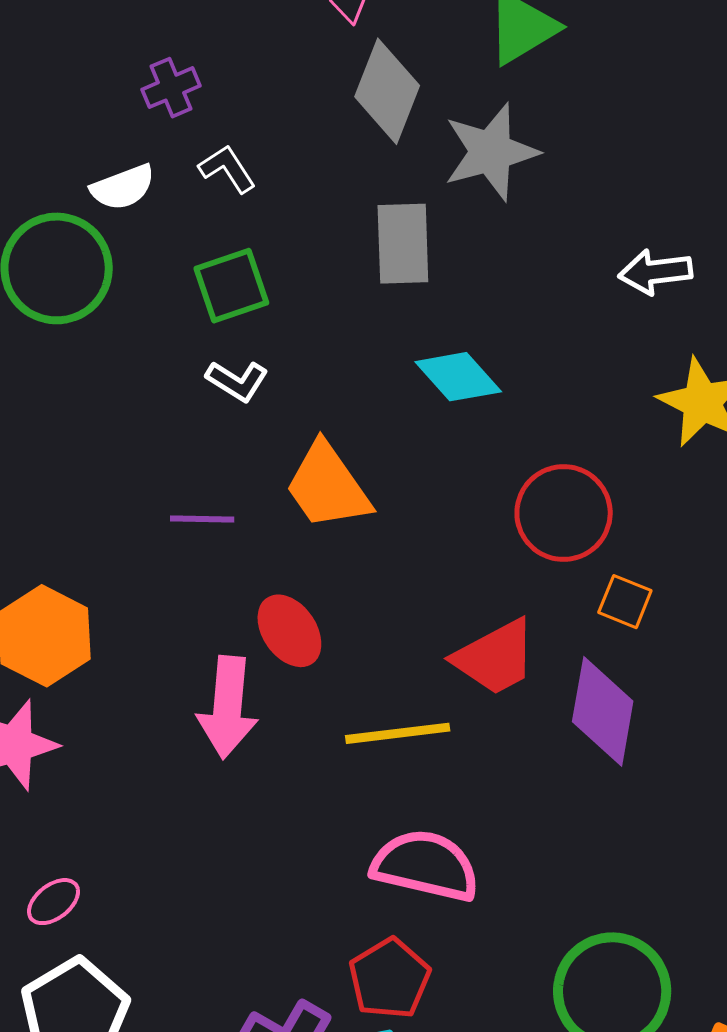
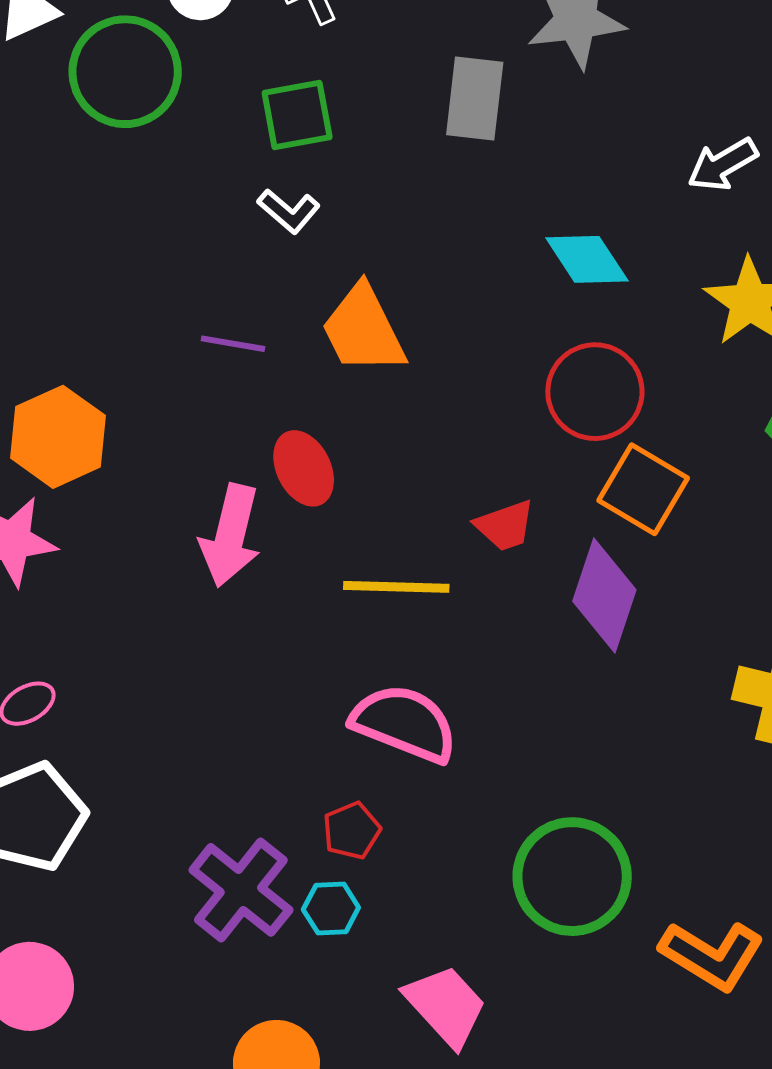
white arrow: (655, 272) -> (723, 165), turned -32
cyan diamond: (458, 377) -> (587, 259), moved
orange square: (625, 602) -> (643, 489), size x1.6
red trapezoid: (495, 657) -> (505, 526), size x0.7
red pentagon: (389, 979) -> (352, 831), size x0.7

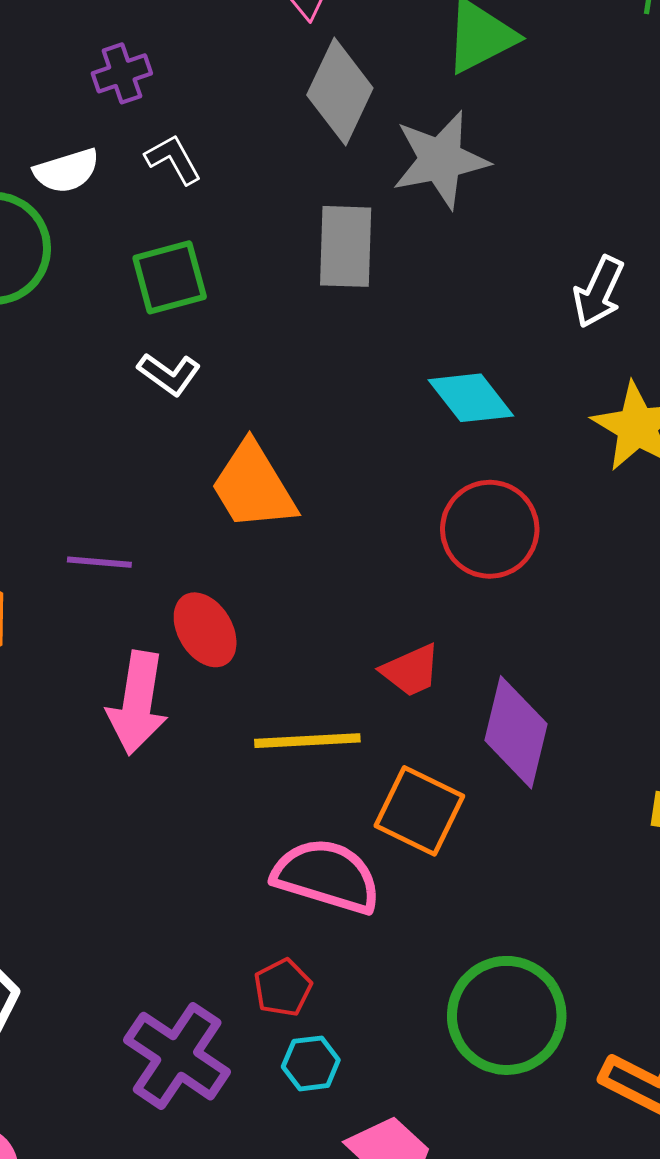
white arrow: (723, 165) -> (599, 292), turned -30
purple line: (233, 344) -> (99, 562), moved
orange square: (643, 489) -> (419, 811), moved
cyan hexagon: (331, 909) -> (311, 1063), moved

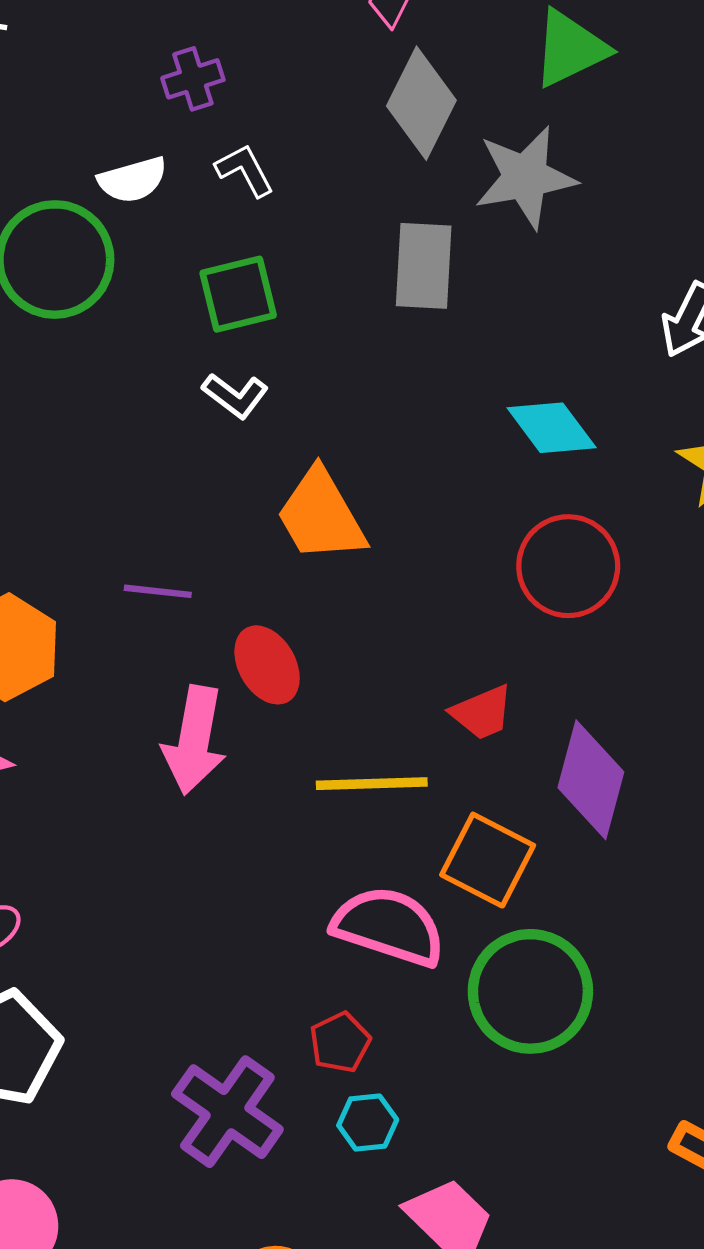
green circle: (507, 1015) -> (530, 991), moved

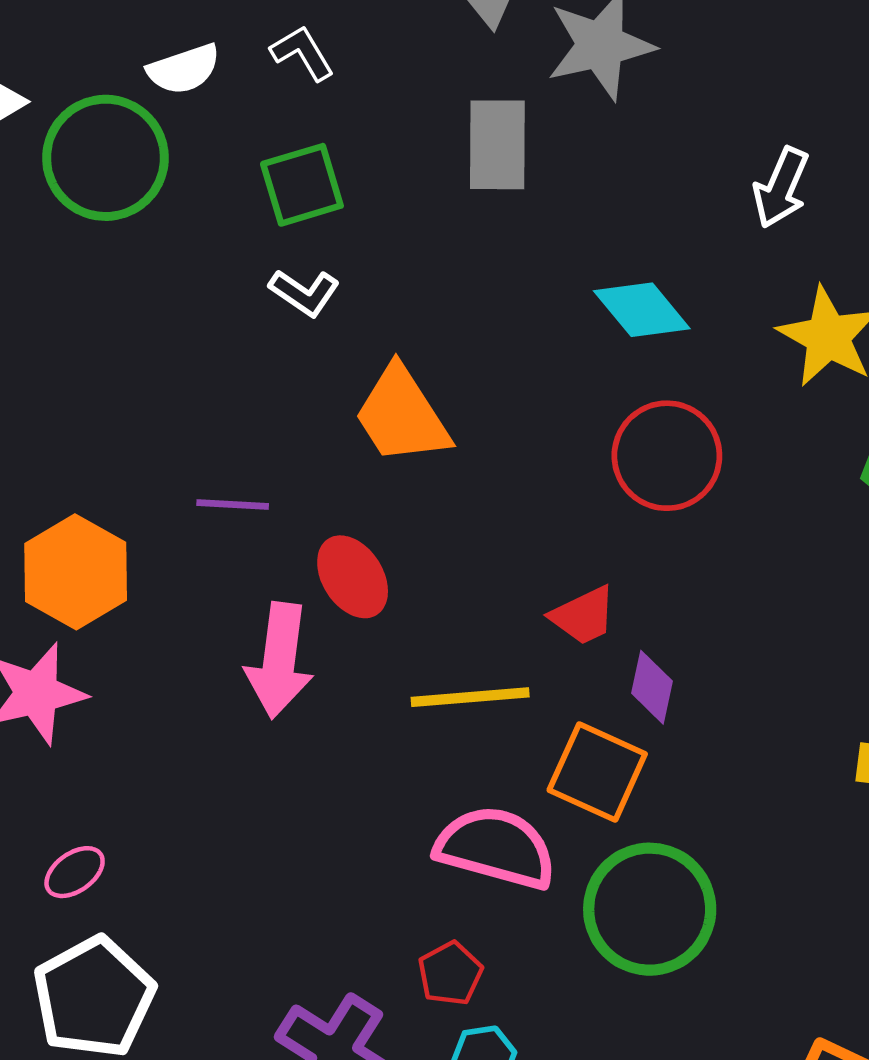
purple diamond: (591, 780) -> (652, 687), moved, size x0.6

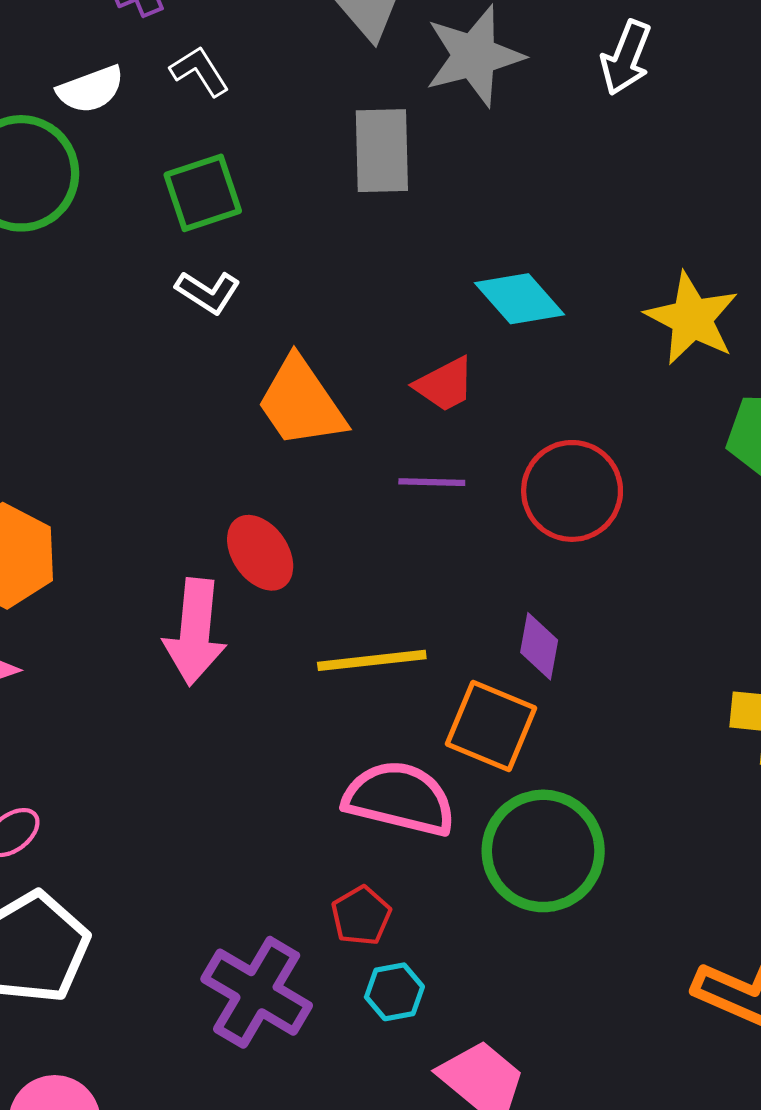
white arrow: (781, 188) -> (626, 58), moved
red circle: (667, 456) -> (572, 491), moved
purple line: (233, 504) -> (432, 482), moved
red trapezoid: (583, 616) -> (445, 384), moved

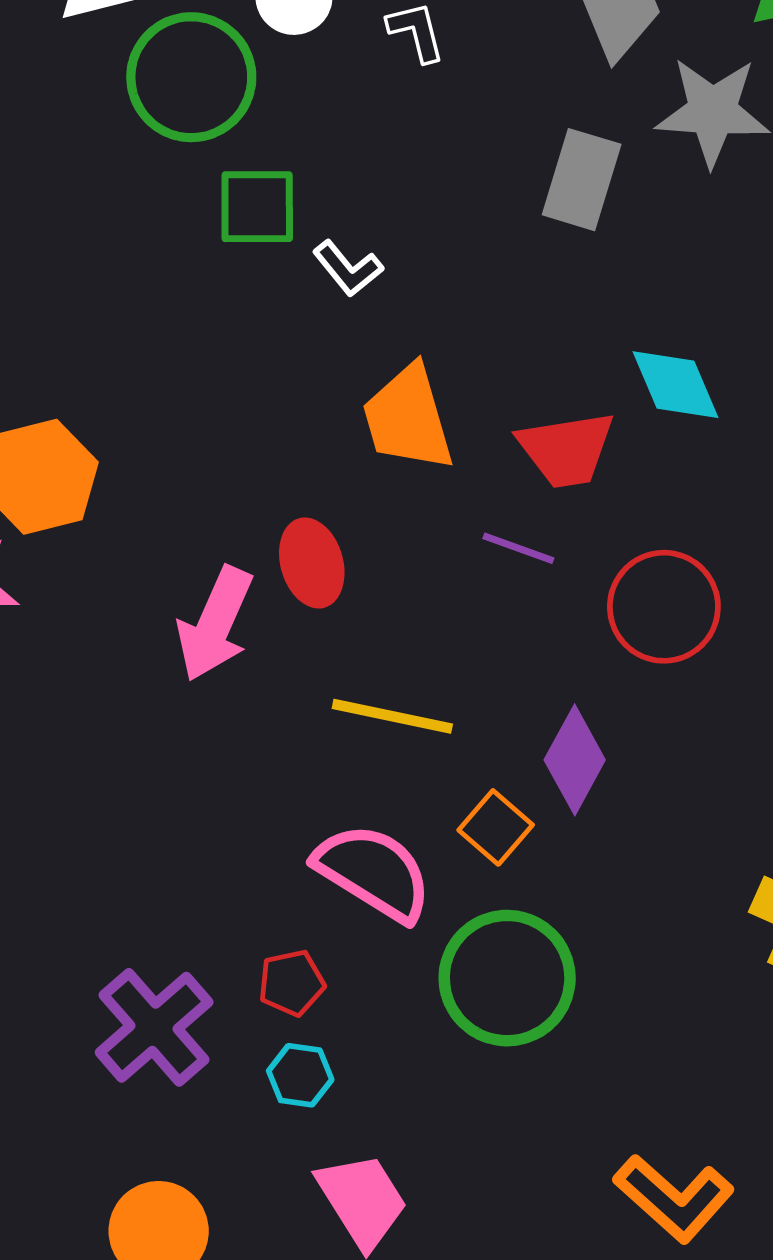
green square: (203, 193) -> (257, 207), moved
red trapezoid: (445, 384) -> (566, 449), size x1.4
purple diamond: (539, 646) -> (575, 760), size x1.4
orange square: (491, 726) -> (496, 827), size x0.7

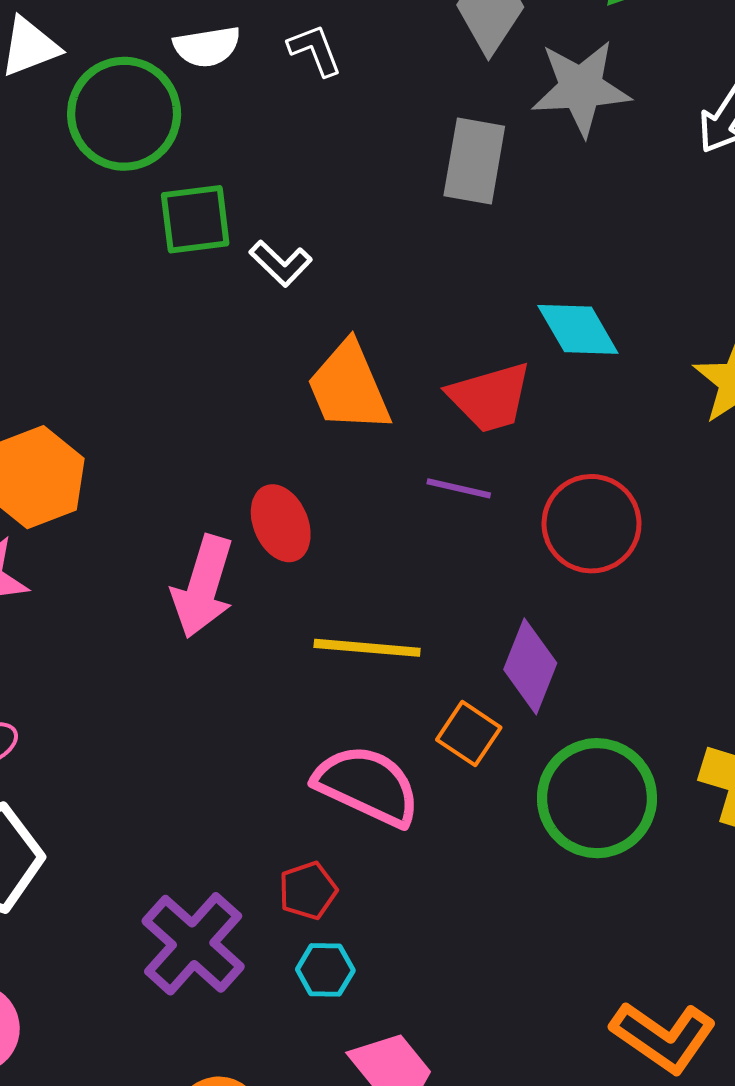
green circle: (507, 978) -> (597, 798), moved

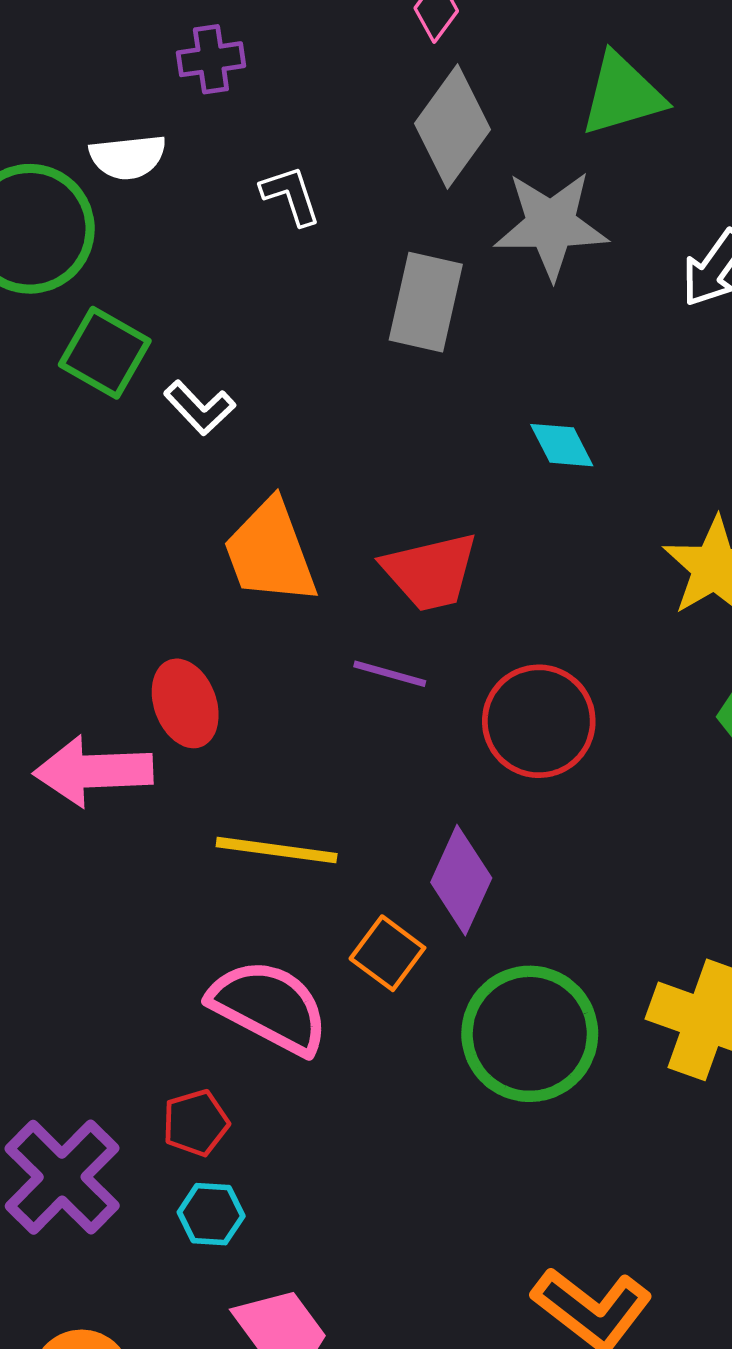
white L-shape: (315, 50) -> (291, 195), moved
green square: (195, 219) -> (105, 353), turned 34
cyan diamond: (578, 329) -> (562, 445), moved, size x0.7
pink arrow: (203, 587) -> (93, 771), turned 68

